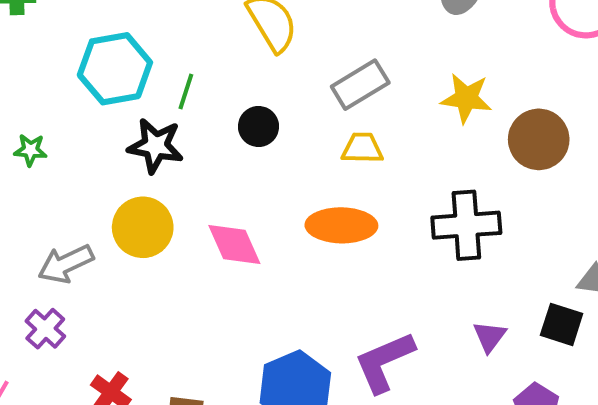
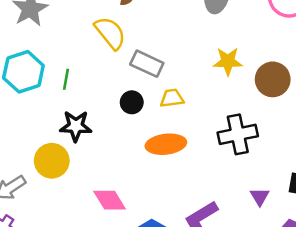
gray rectangle: (360, 85) -> (147, 64), moved, turned 64
black circle: (259, 126) -> (132, 102), moved
black star: (155, 146) -> (76, 126), moved
pink diamond: (234, 245) -> (110, 200), moved

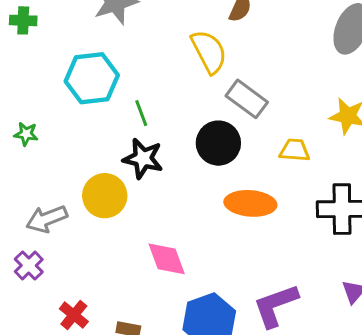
green line: (66, 79) -> (141, 113), moved, turned -42
yellow trapezoid: (172, 98) -> (295, 150), moved
black circle: (132, 102) -> (218, 143), size x1.5

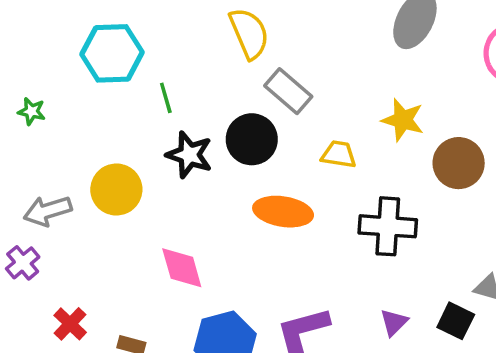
black star: (143, 159) -> (189, 155), moved

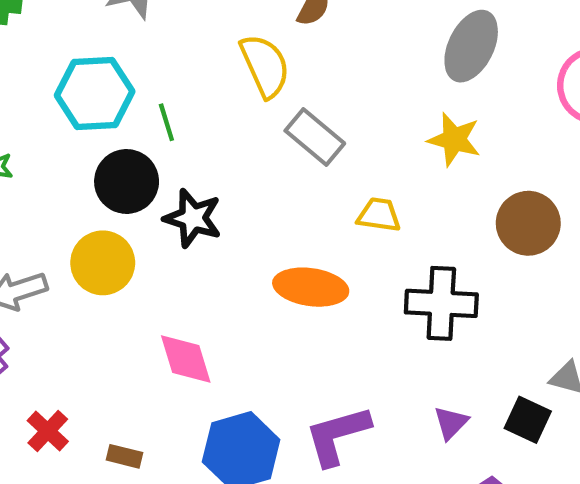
green line: (166, 98) -> (166, 122), moved
yellow star: (403, 120) -> (454, 139), moved
black circle: (252, 139) -> (127, 181), moved

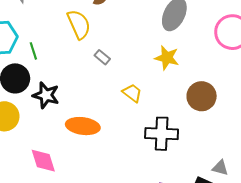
gray rectangle: (315, 137) -> (102, 57), size x0.6
yellow trapezoid: (379, 215) -> (132, 93), turned 30
orange ellipse: (311, 287) -> (83, 126), moved

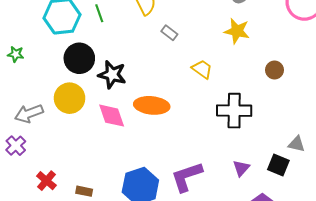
green line: (33, 51) -> (99, 13), moved
brown circle: (202, 96) -> (275, 70), size x0.6
pink diamond: (43, 161) -> (112, 116), moved

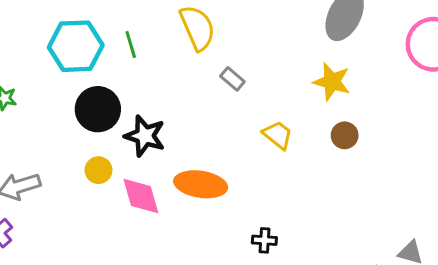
brown circle: (275, 70) -> (345, 135), moved
yellow circle: (70, 98) -> (98, 170), moved, size x0.6
black cross: (234, 111) -> (264, 240), moved, size x0.5

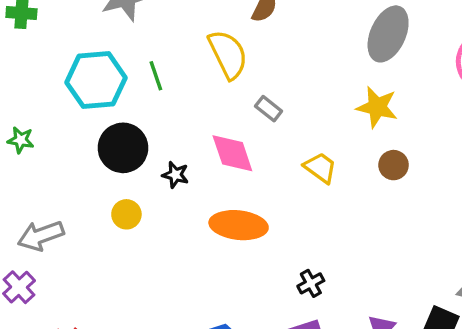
black star: (145, 136) -> (175, 175), size x0.6
pink diamond: (141, 196) -> (232, 153), moved
black cross: (264, 240) -> (311, 283), turned -30

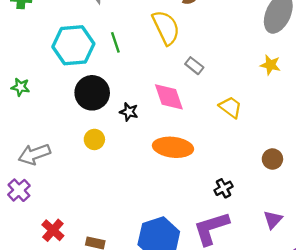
yellow star: (377, 107) -> (270, 65), size x0.7
brown circle: (394, 165) -> (272, 159), moved

